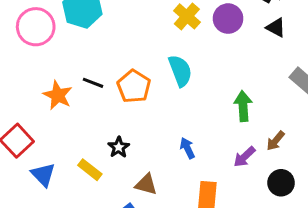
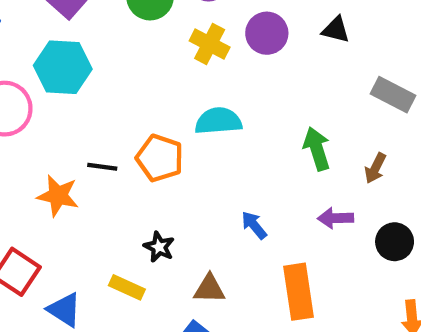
cyan semicircle: (180, 71) -> (218, 121), turned -60
brown arrow: (276, 141) -> (375, 168), moved
purple arrow: (244, 157) -> (336, 218), turned 55

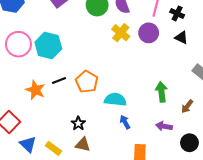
cyan hexagon: (63, 67) -> (48, 46), moved
cyan semicircle: (218, 121) -> (115, 100), moved
black line: (102, 167) -> (59, 81), turned -40
yellow rectangle: (127, 287) -> (53, 148), moved
brown triangle: (209, 289) -> (83, 145), moved

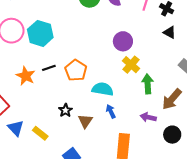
yellow cross: (121, 33) -> (131, 65), moved
purple circle: (149, 33) -> (123, 41), moved
brown arrow: (187, 106) -> (172, 99), size x1.6
brown triangle: (83, 145) -> (85, 121), moved, turned 49

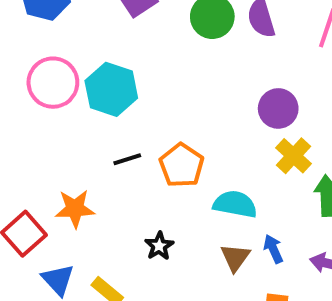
orange star: (26, 76) -> (75, 209), moved, turned -30
blue arrow: (111, 111) -> (273, 249), moved
brown triangle: (85, 121) -> (235, 257), moved

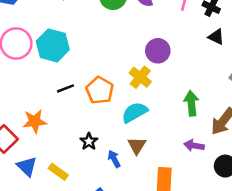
yellow cross: (294, 156) -> (140, 77), moved
cyan semicircle: (235, 204) -> (135, 112), turned -36
blue arrow: (273, 249) -> (114, 159), moved

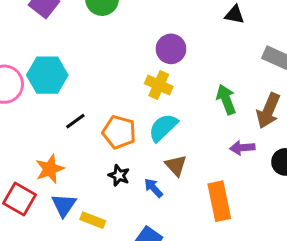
orange pentagon: (100, 90) -> (119, 132), moved
blue triangle: (27, 166) -> (64, 205), moved, turned 35

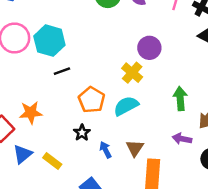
black line: (75, 121) -> (62, 71), moved
brown triangle: (176, 165) -> (135, 148), moved
blue triangle: (64, 205) -> (23, 154), moved

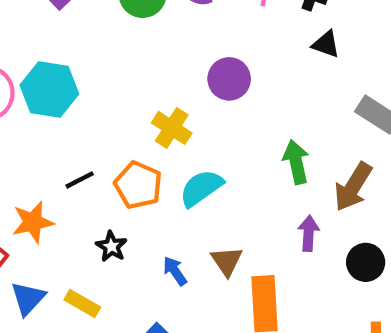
black line: (62, 71) -> (80, 180), moved
yellow cross: (132, 73) -> (172, 128), moved
black star: (82, 133) -> (111, 246), moved
purple arrow: (182, 139) -> (309, 233), turned 90

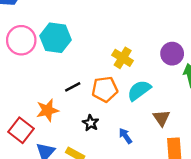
purple circle: (229, 79) -> (172, 54), moved
orange pentagon: (138, 185) -> (105, 89), turned -30
brown triangle: (227, 261) -> (161, 118), moved

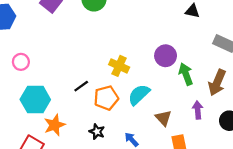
cyan hexagon: (55, 38) -> (35, 100), moved
pink circle: (21, 40) -> (21, 62), size x0.6
black line: (73, 87) -> (81, 86), moved

